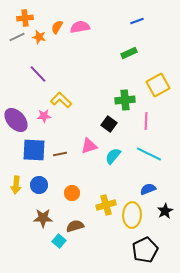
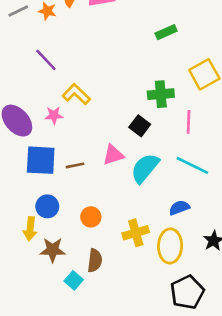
cyan semicircle: (113, 156) -> (145, 168), size x1.4
yellow arrow: (16, 185) -> (30, 229), moved
blue semicircle: (148, 189) -> (179, 208), moved
brown semicircle: (75, 226) -> (95, 260), turned 114

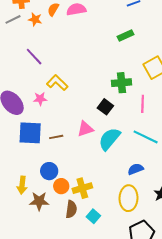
blue circle: (47, 206) -> (49, 171), moved
orange circle: (91, 217) -> (61, 186), moved
yellow cross: (136, 233) -> (82, 188), moved
cyan square: (74, 280) -> (93, 216), moved

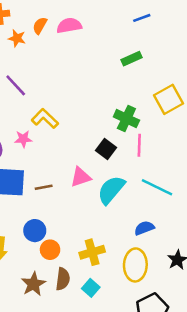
green cross: (121, 83) -> (126, 119), turned 30
pink line: (143, 104) -> (139, 145), moved
yellow cross: (82, 188) -> (92, 252), moved
brown star: (39, 201) -> (33, 284), moved, turned -30

